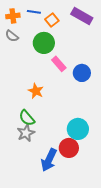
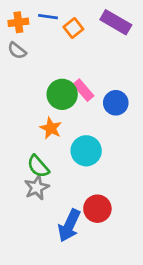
green circle: (44, 43) -> (62, 94), moved
cyan circle: (78, 129) -> (86, 151), moved

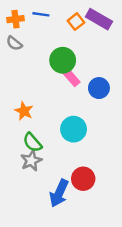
orange square: (73, 28) -> (76, 22), moved
green circle: (62, 94) -> (63, 60), moved
orange star: (51, 128) -> (24, 111), moved

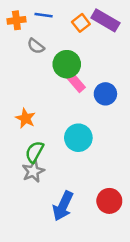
gray semicircle: (14, 43) -> (36, 46), moved
green semicircle: (32, 142) -> (35, 152), turned 70
red circle: (83, 179) -> (109, 201), moved

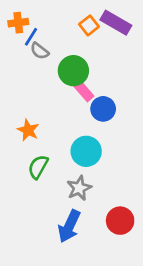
blue line: (44, 15) -> (31, 37), moved, turned -66
blue circle: (105, 94) -> (103, 109), moved
gray star: (33, 171) -> (79, 188), moved

